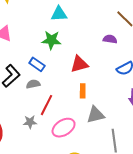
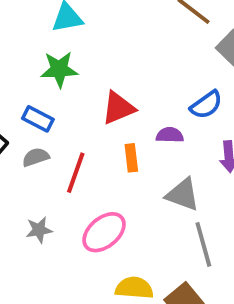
purple semicircle: (110, 39) -> (170, 135), moved
red line: (46, 105) -> (76, 173), moved
gray triangle: (96, 115) -> (183, 195), moved, turned 42

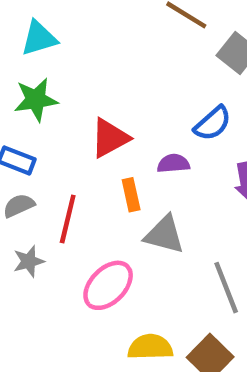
gray triangle: (183, 195) -> (164, 235), moved
gray star: (39, 230) -> (29, 261), moved

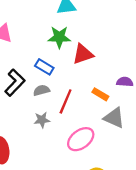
red triangle: (110, 138) -> (83, 54), moved
orange rectangle: (131, 195) -> (100, 94), turned -56

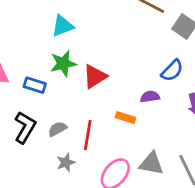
blue rectangle: (44, 67) -> (35, 85), moved
gray triangle: (114, 118) -> (151, 164), moved

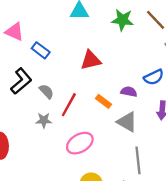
green star: (63, 64) -> (123, 20), moved
gray semicircle: (57, 129) -> (46, 91), turned 56
gray triangle: (151, 164) -> (127, 122), moved

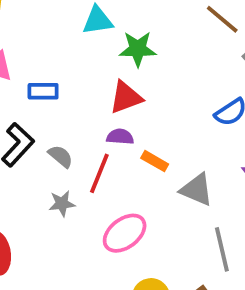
green star: (123, 20) -> (138, 49), moved
blue rectangle: (41, 50) -> (43, 91), turned -30
purple semicircle: (129, 92) -> (120, 137), moved

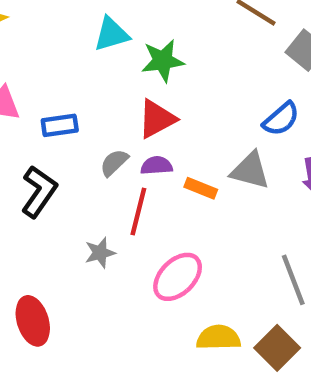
gray semicircle: (61, 156) -> (114, 163), moved, turned -76
gray triangle: (197, 190) -> (250, 171), moved

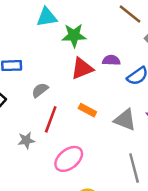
red triangle: (157, 119) -> (82, 68), moved
purple semicircle: (157, 166) -> (111, 60), moved
gray triangle: (250, 171) -> (125, 120), moved

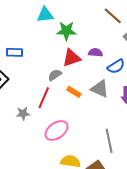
gray semicircle: (40, 90) -> (55, 75), moved
gray triangle: (125, 120) -> (100, 89), moved

